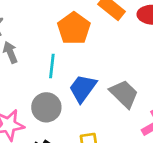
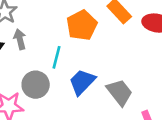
gray circle: (46, 107) -> (36, 85), moved

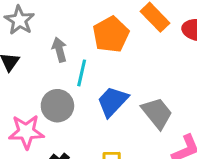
gray arrow: (20, 39) -> (59, 50), moved

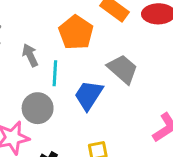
gray trapezoid: (157, 113) -> (123, 69), moved

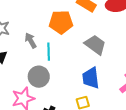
orange pentagon: (76, 32) -> (61, 22), turned -30
blue trapezoid: (89, 95) -> (91, 78), moved, turned -35

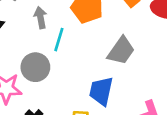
gray trapezoid: (95, 45) -> (121, 51), turned 70

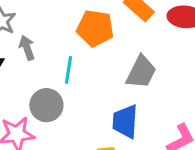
gray arrow: (40, 18) -> (27, 48), moved

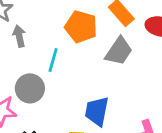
gray trapezoid: (141, 72) -> (119, 51), moved

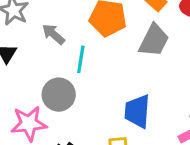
gray arrow: (19, 36) -> (53, 34), moved, turned -30

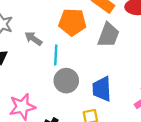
gray circle: (59, 95) -> (66, 81), moved

